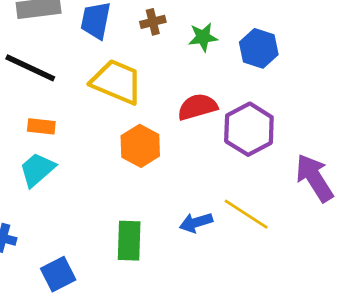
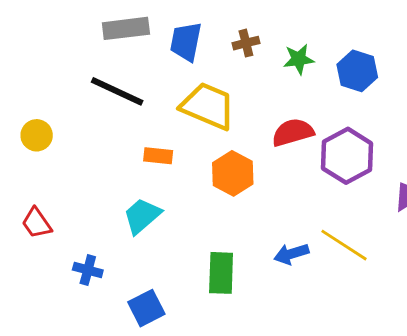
orange rectangle: (41, 126) -> (158, 156), moved
cyan trapezoid: (37, 170) -> (142, 216), moved

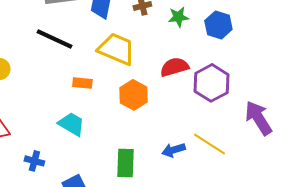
cyan trapezoid: (142, 216) -> (71, 124), turned 72

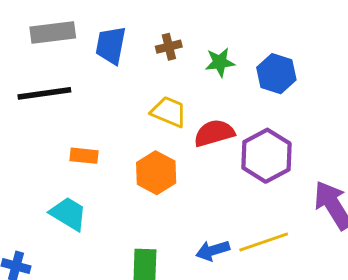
black line: (54, 39) -> (44, 93), turned -33
yellow trapezoid: (116, 49) -> (169, 112), moved, size x0.7
yellow line: (209, 144) -> (264, 242), turned -52

